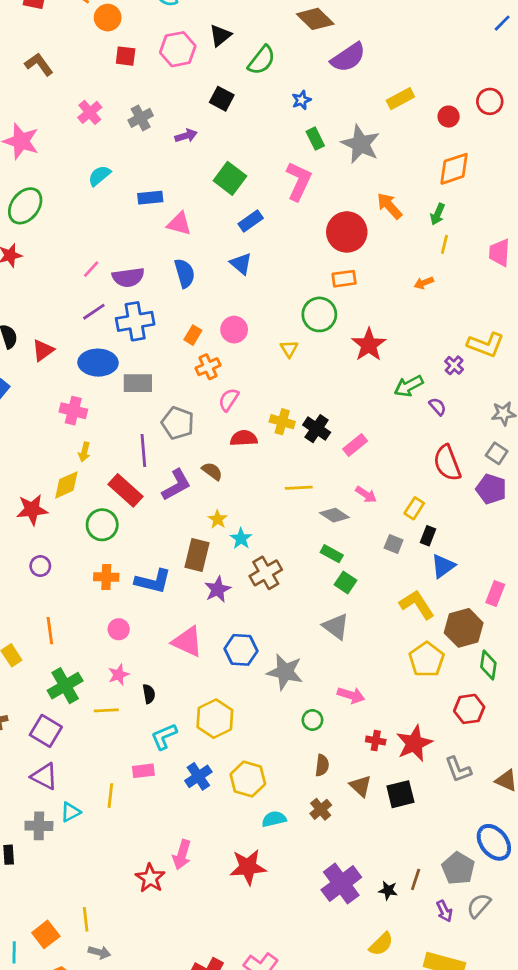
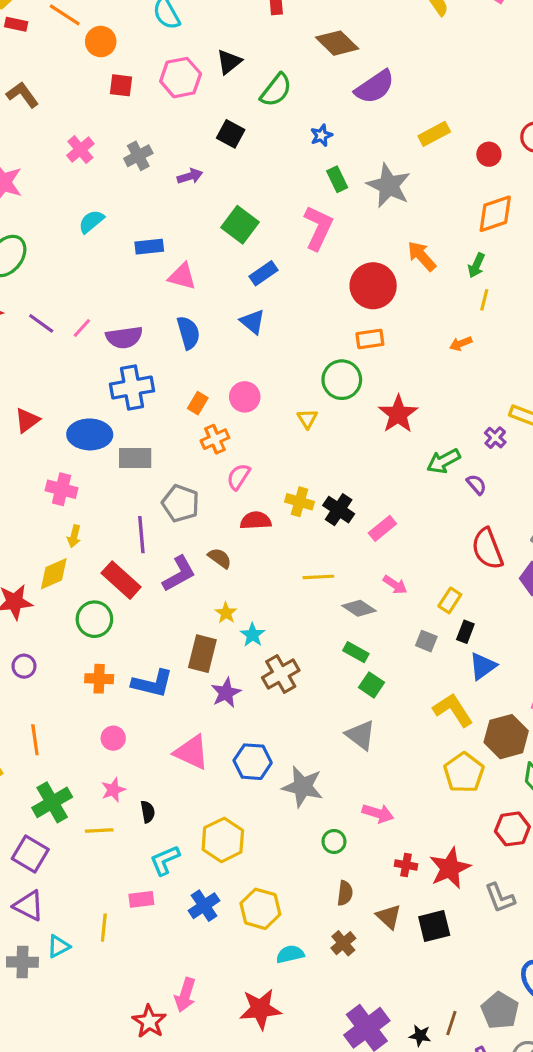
purple line: (94, 312) -> (41, 323), moved, turned 70

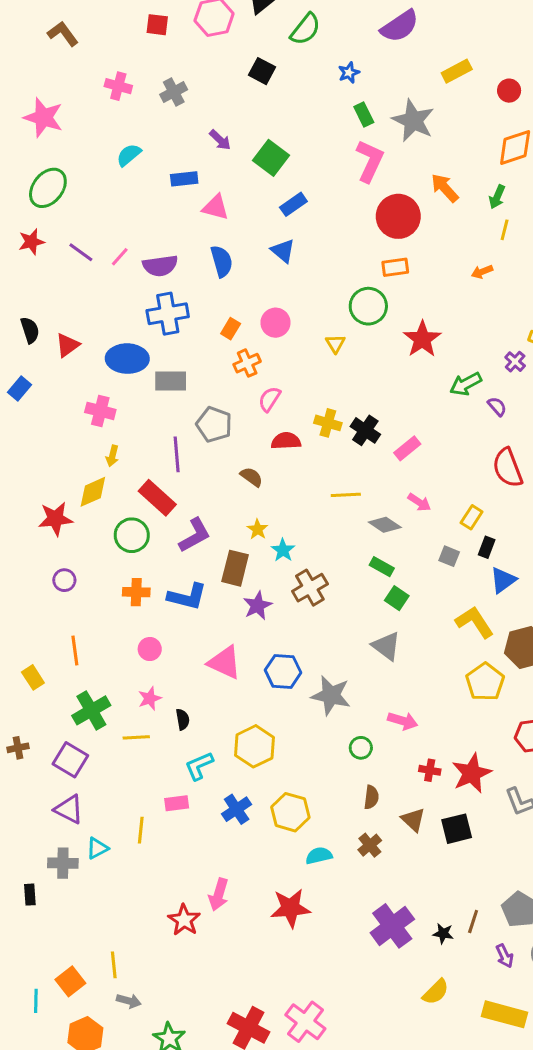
pink cross: (80, 150) -> (118, 86), turned -35
purple arrow: (190, 176) -> (220, 140), moved, turned 60
pink L-shape: (318, 228) -> (370, 161), moved
purple L-shape: (179, 574) -> (195, 535), moved

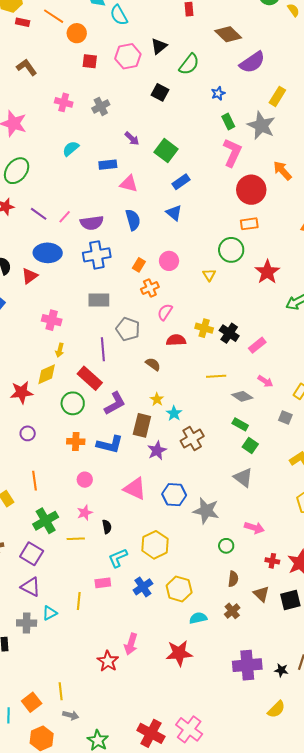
yellow rectangle: (457, 71) -> (277, 96), moved, turned -30
blue ellipse: (127, 359) -> (48, 253), moved
purple cross: (392, 926) -> (247, 665), turned 32

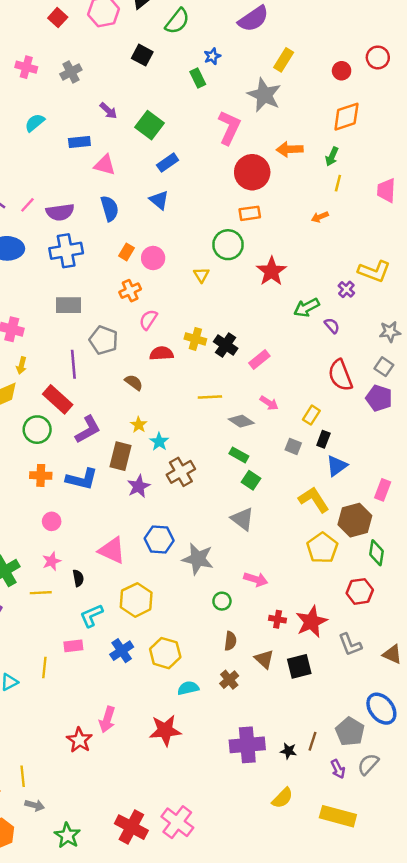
red square: (90, 61) -> (58, 18), turned 35
green rectangle: (228, 121) -> (198, 78), moved
orange arrow: (282, 171) -> (290, 149), turned -50
orange rectangle: (139, 265) -> (127, 252), moved
pink triangle: (135, 489) -> (112, 550), moved

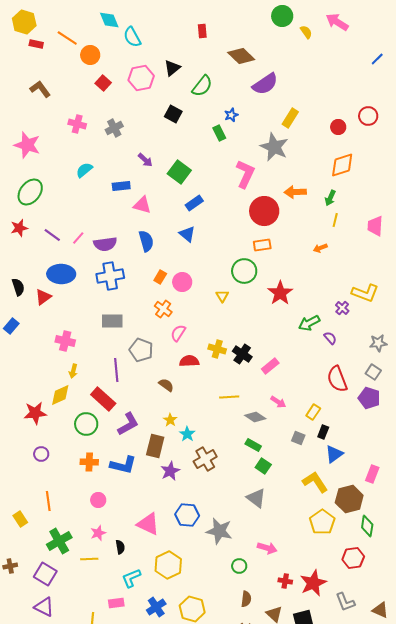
orange cross: (130, 291) -> (163, 309), turned -30

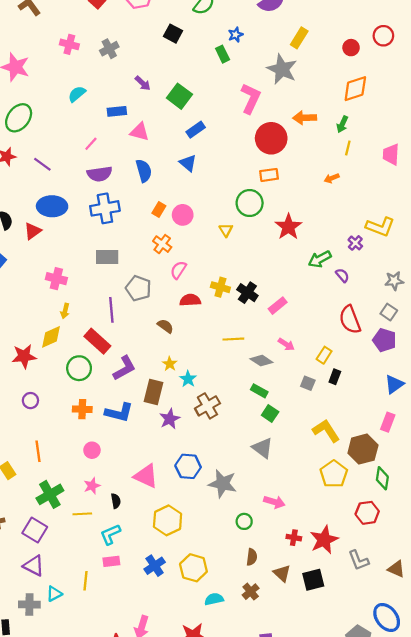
pink line: (78, 238) -> (91, 144), moved
blue triangle: (334, 454) -> (394, 384), moved
cyan L-shape: (131, 578) -> (110, 534), moved

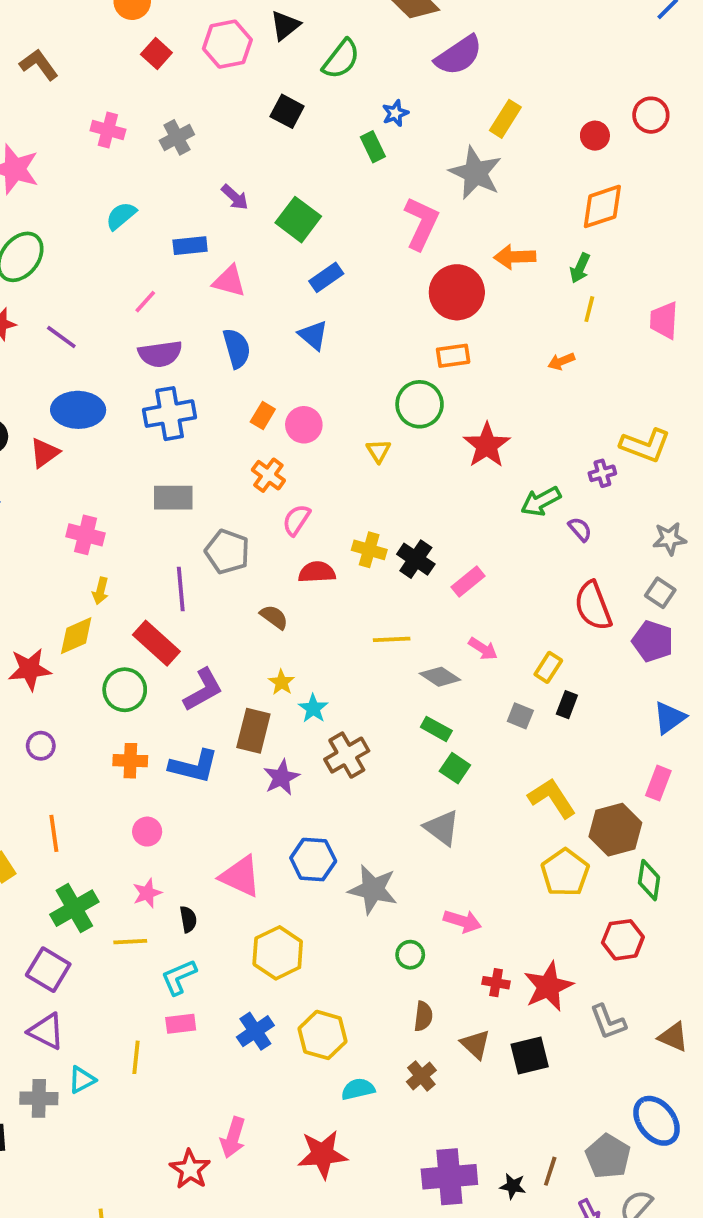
purple cross: (355, 243) -> (602, 473), turned 32

